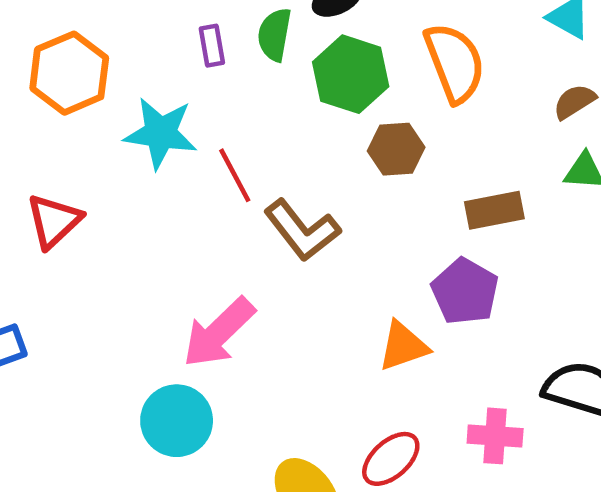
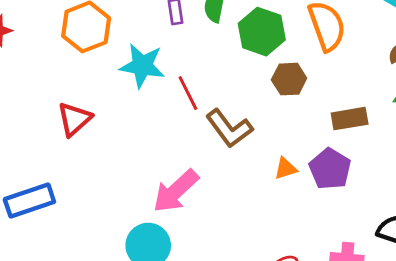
orange triangle: (403, 346) -> (286, 168), moved, size x0.7

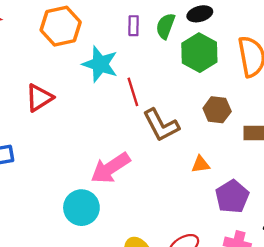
brown hexagon: (289, 79) -> (217, 110), moved
purple pentagon: (330, 169) -> (232, 197), moved

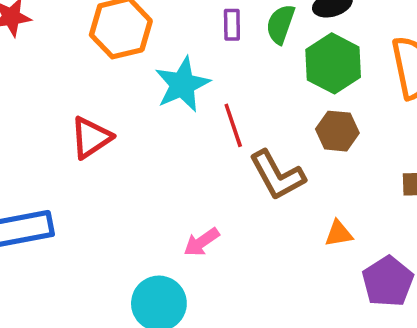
cyan star: (100, 64) -> (182, 84), turned 30
brown hexagon: (217, 110) -> (337, 131), moved
pink arrow: (110, 168) -> (202, 242), size x0.6

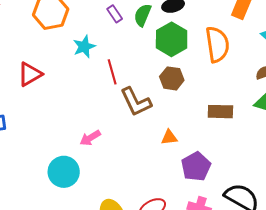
purple rectangle: (232, 25) -> (115, 14), turned -36
cyan star: (182, 84) -> (84, 47), size x0.7

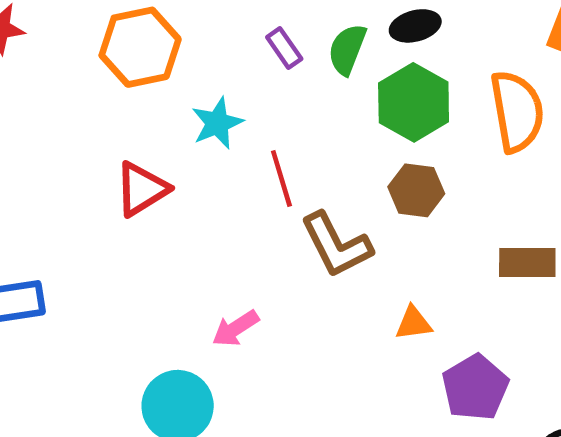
red triangle: (30, 74) -> (142, 189), moved

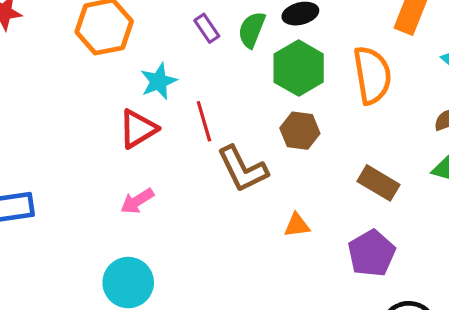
red triangle: (142, 189) -> (138, 129), moved
brown rectangle: (527, 262) -> (379, 183), turned 30
pink arrow: (235, 328) -> (137, 201), moved
purple pentagon: (475, 387) -> (371, 253), moved

